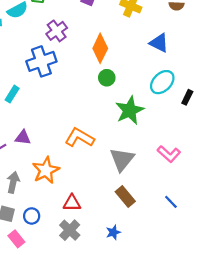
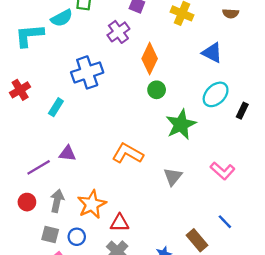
purple cross: (57, 31) -> (118, 32), moved
gray triangle: (122, 159) -> (173, 177), size x0.7
orange star: (46, 170) -> (92, 204), moved
brown rectangle: (125, 196) -> (197, 240), moved

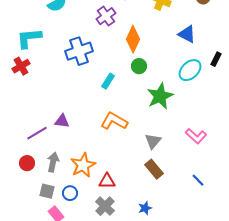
cyan L-shape: (29, 35) -> (29, 38), moved
cyan rectangle: (56, 107) -> (108, 81), moved
black rectangle: (242, 111) -> (216, 59), moved
brown rectangle: (197, 240) -> (154, 169), moved

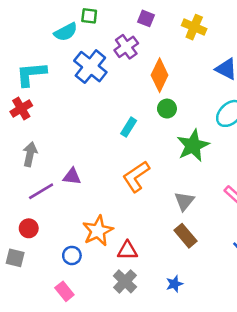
blue cross: (79, 51) -> (90, 67), moved, turned -32
orange L-shape: (114, 121) -> (136, 176), turned -64
gray arrow: (53, 162) -> (30, 154), moved
gray square: (47, 191) -> (15, 258), moved
blue circle: (70, 193) -> (72, 255), moved

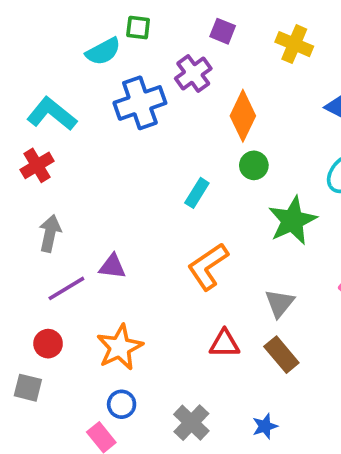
blue cross: (90, 67) -> (140, 103), turned 32
cyan L-shape: (31, 74) -> (52, 114), turned 44
orange star: (98, 231) -> (120, 347), moved
red triangle: (127, 251) -> (224, 344), moved
blue circle: (72, 255) -> (122, 404), moved

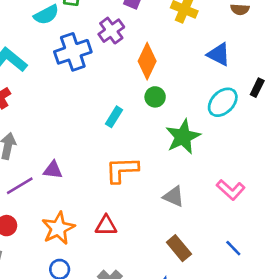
orange L-shape: (208, 266) -> (122, 170), turned 32
gray triangle: (280, 303) -> (174, 196), turned -45
red triangle: (224, 344) -> (106, 226), moved
brown rectangle: (281, 355) -> (179, 248), moved

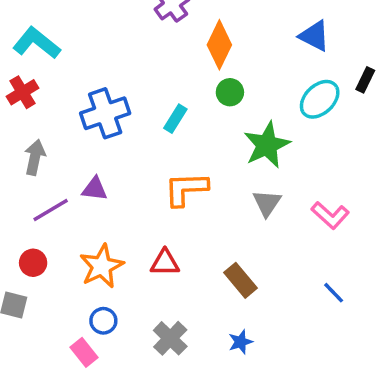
blue cross: (73, 52) -> (105, 113), moved
gray triangle: (174, 196) -> (267, 203), moved, turned 40
brown rectangle: (179, 248) -> (240, 280), moved

